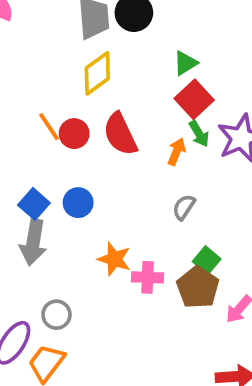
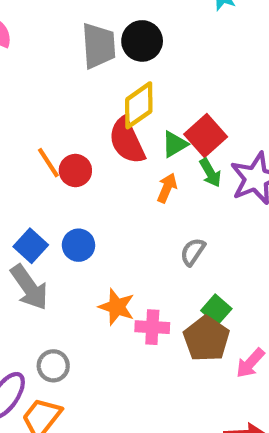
green triangle: (185, 63) -> (175, 144), moved
yellow diamond: (97, 73) -> (139, 105), moved
red semicircle: (120, 134) -> (127, 141), moved
orange arrow: (176, 152) -> (167, 188), moved
gray arrow: (33, 242) -> (29, 287), turned -45

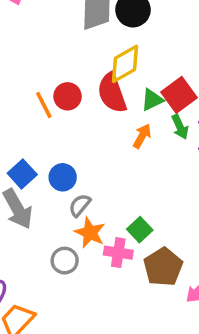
red circle: (75, 171) -> (68, 96), moved
gray semicircle: (193, 252) -> (80, 205), moved
green square: (216, 310) -> (140, 230), moved
gray circle: (53, 366) -> (65, 261), moved

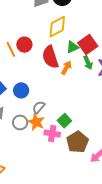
red semicircle: (112, 93) -> (50, 57), moved
gray semicircle: (80, 205) -> (39, 107), moved
gray circle: (65, 261) -> (20, 122), moved

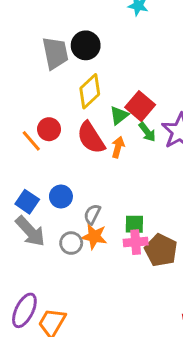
green square: (64, 121) -> (134, 224), turned -32
pink cross: (52, 134) -> (136, 242), moved

